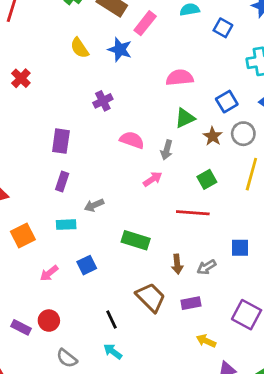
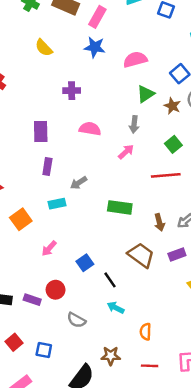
blue star: (120, 49) -> (95, 47), moved
purple cross: (103, 101) -> (72, 91), turned 35
pink semicircle: (132, 140) -> (90, 129), moved
blue square: (87, 265) -> (85, 263), moved

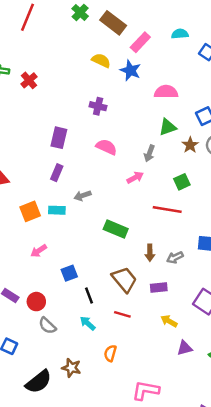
yellow semicircle: (44, 48) -> (101, 60), moved, turned 144
orange square: (21, 219) -> (30, 211), moved
red circle: (56, 290) -> (36, 302), moved
red line: (150, 366) -> (122, 314), moved

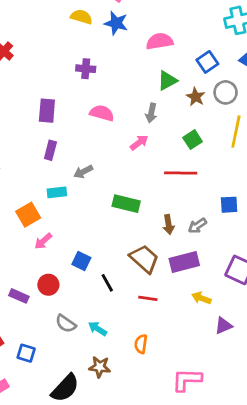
orange square: (30, 211) -> (28, 215), moved
blue square: (69, 273) -> (81, 261), turned -35
purple rectangle: (159, 287) -> (184, 262), size x1.5
red circle: (36, 302) -> (48, 285), moved
cyan arrow: (88, 323) -> (97, 329), moved

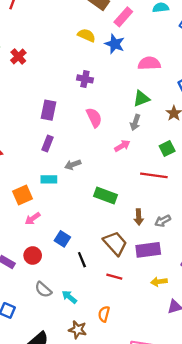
green triangle: (167, 81) -> (141, 99), moved
pink semicircle: (102, 113) -> (94, 118), turned 42
yellow arrow: (201, 298) -> (159, 282), turned -35
brown star: (100, 367) -> (78, 330), moved

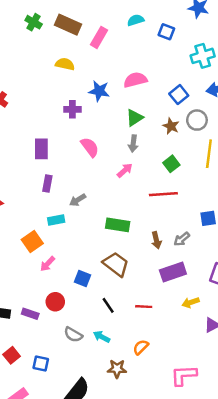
blue star: (115, 44) -> (99, 91), moved
brown trapezoid: (115, 243) -> (116, 264), moved
black line: (82, 260) -> (108, 305), moved
orange semicircle: (104, 314) -> (141, 347), turned 42

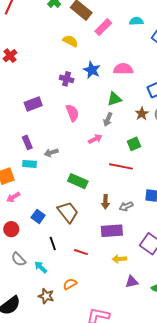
purple rectangle: (41, 149) -> (33, 104), turned 54
purple rectangle: (47, 183) -> (27, 142), moved, turned -48

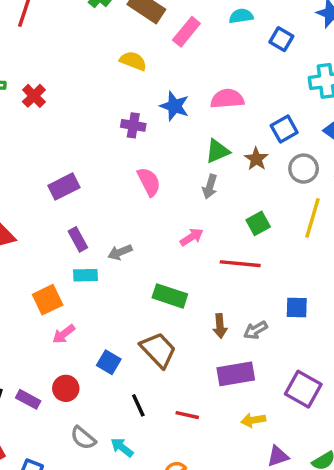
purple rectangle: (33, 104) -> (64, 186), moved
brown star: (142, 114) -> (256, 159), moved
pink arrow: (95, 139) -> (192, 237), moved

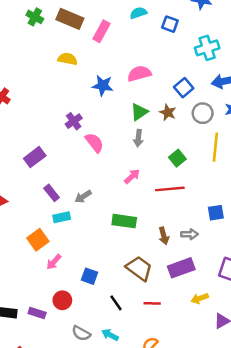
purple cross: (133, 125) -> (74, 121), moved, turned -35
gray arrow: (255, 330) -> (190, 234), turned -140
brown trapezoid: (158, 350) -> (139, 268), moved

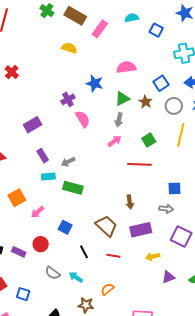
blue star: (103, 86) -> (95, 83), moved
pink arrow: (132, 176) -> (115, 141), moved
green rectangle: (124, 221) -> (73, 188), moved
gray arrow: (190, 234) -> (166, 209), moved
orange square: (38, 240) -> (17, 198), moved

